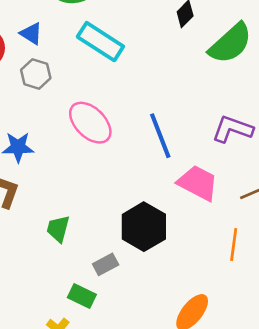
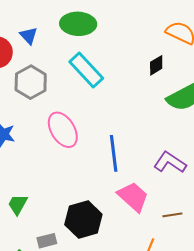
blue triangle: (31, 34) -> (29, 36), moved
gray hexagon: (36, 74) -> (31, 82), size x1.4

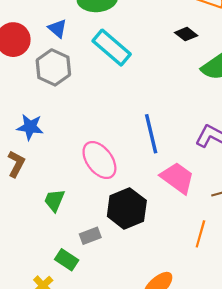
blue triangle: (29, 36) -> (57, 28), moved
black diamond: (156, 65) -> (186, 34), turned 75
pink ellipse: (63, 130) -> (99, 160), moved

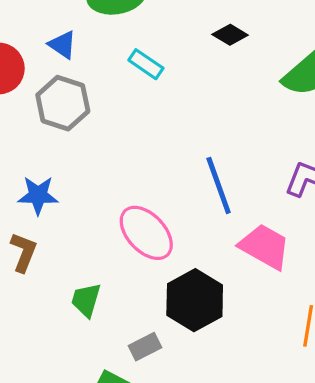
black diamond: (186, 34) -> (230, 35), moved
cyan rectangle: (112, 48) -> (146, 64), size x0.6

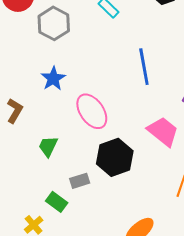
blue line: (219, 185) -> (144, 67), moved
blue star: (38, 195) -> (53, 78), moved, turned 30

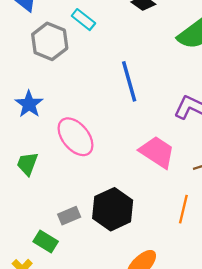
gray hexagon: (54, 23) -> (50, 41), moved
green trapezoid: (48, 146) -> (27, 164), moved
black hexagon: (115, 157) -> (113, 209), moved

